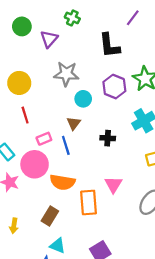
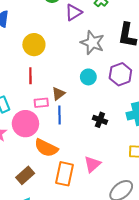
gray star: (66, 74) -> (92, 43), moved
brown triangle: (74, 123) -> (58, 94), moved

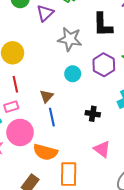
pink rectangle: (41, 103) -> (11, 107), moved
pink triangle: (92, 164) -> (102, 149), moved, turned -30

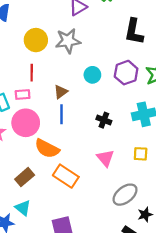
gray star: (70, 39) -> (68, 41), moved, turned -30
orange rectangle: (69, 174) -> (66, 176), turned -70

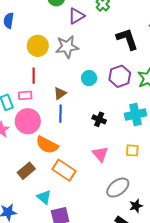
black L-shape: (134, 32) -> (127, 39), turned 150
cyan triangle: (23, 208) -> (44, 197), moved

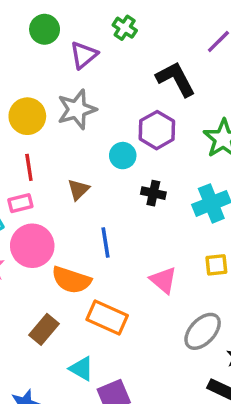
purple hexagon: (120, 76) -> (157, 130), moved
blue line: (61, 114) -> (106, 242), moved
black cross: (99, 119) -> (153, 193), moved

